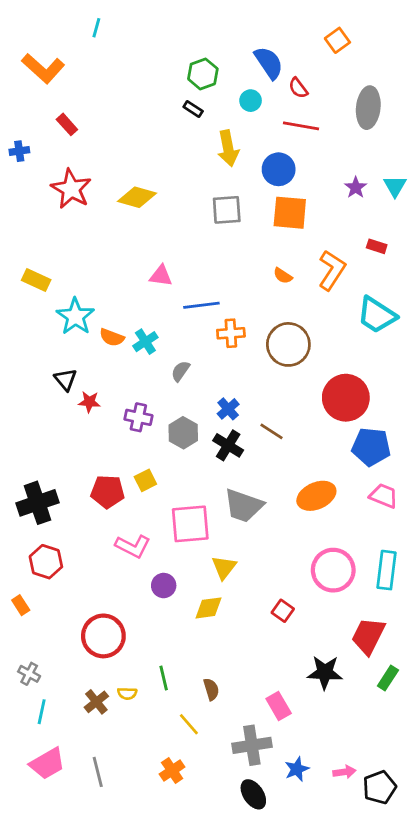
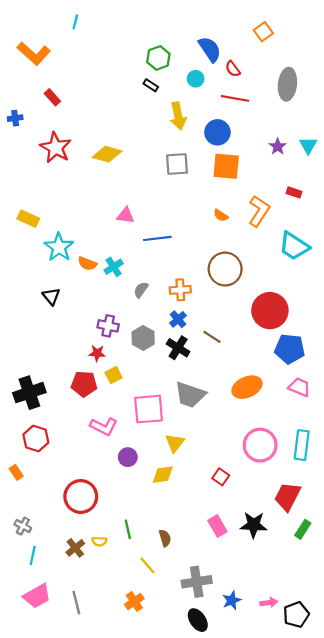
orange cross: (231, 333) -> (180, 290), moved
red star: (89, 402) -> (97, 353), moved
pink rectangle: (279, 706) -> (217, 526), moved

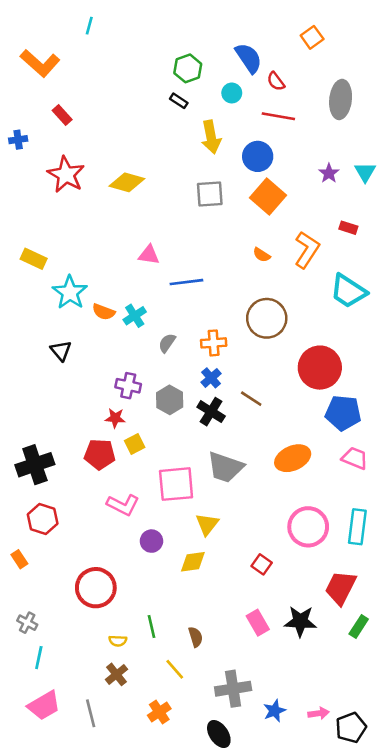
orange square: (226, 166) -> (268, 197), turned 36
brown cross: (75, 548) -> (117, 674), moved
black ellipse: (198, 620) -> (219, 734), moved

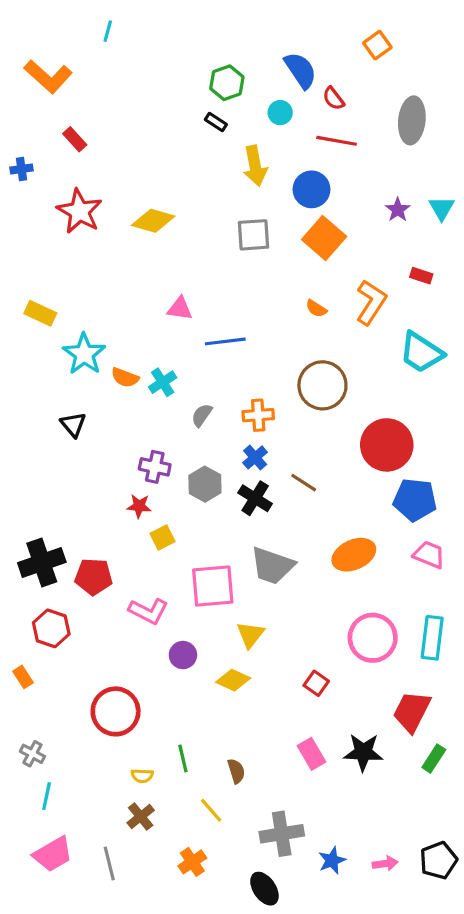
red pentagon: (100, 454) -> (94, 577), moved
yellow diamond: (193, 562) -> (233, 680), turned 32
black pentagon: (351, 728) -> (438, 860), moved

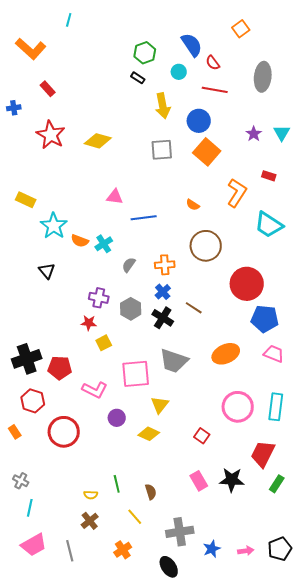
orange semicircle: (316, 309) -> (193, 205), moved
red circle: (116, 711) -> (64, 432), moved

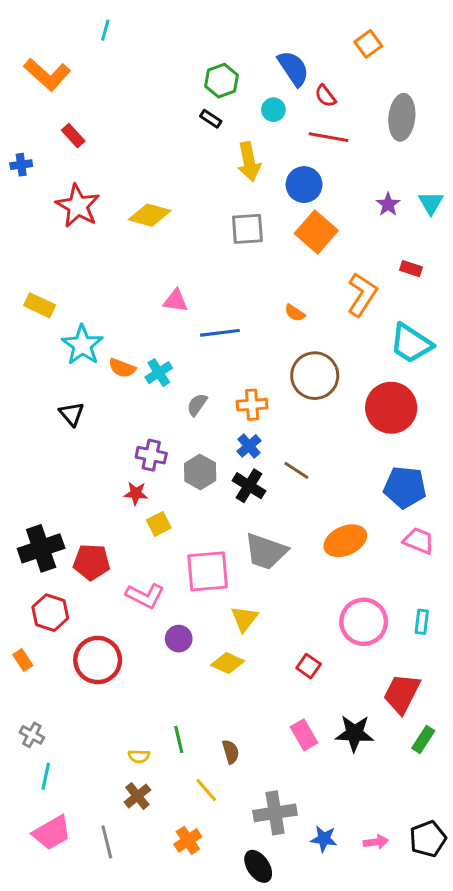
red circle: (247, 284) -> (391, 408), moved
cyan rectangle: (276, 407) -> (422, 622), size x0.6
blue star: (212, 549) -> (324, 839), turned 30

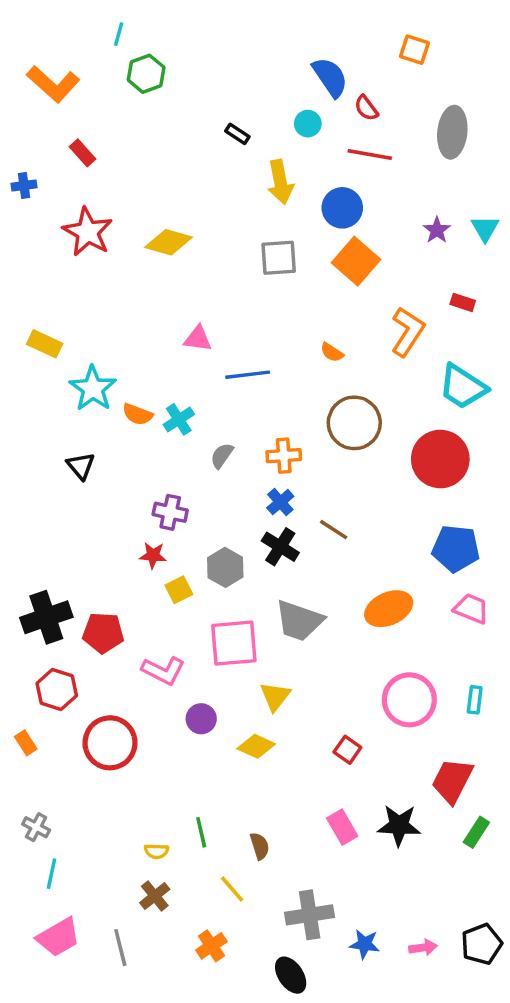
orange square: (368, 44) -> (414, 50), turned -36
green hexagon: (221, 81) -> (146, 74), moved
gray hexagon: (200, 472) -> (225, 567), moved

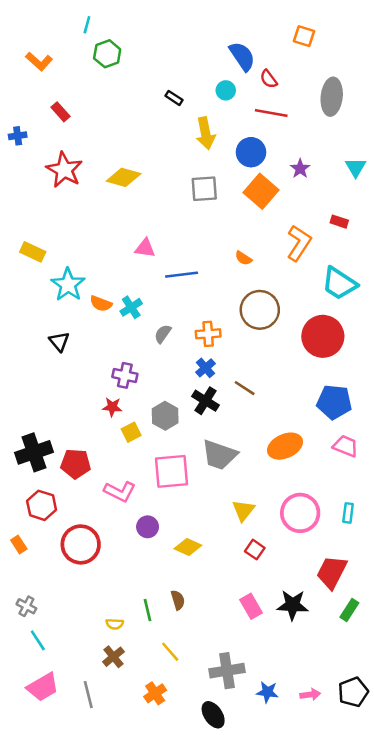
orange L-shape: (53, 84) -> (39, 61), size x0.7
purple star: (437, 230) -> (300, 169), moved
yellow triangle: (275, 696) -> (243, 510), moved
brown semicircle: (260, 846) -> (178, 600), moved
cyan line: (52, 874) -> (38, 640), turned -45

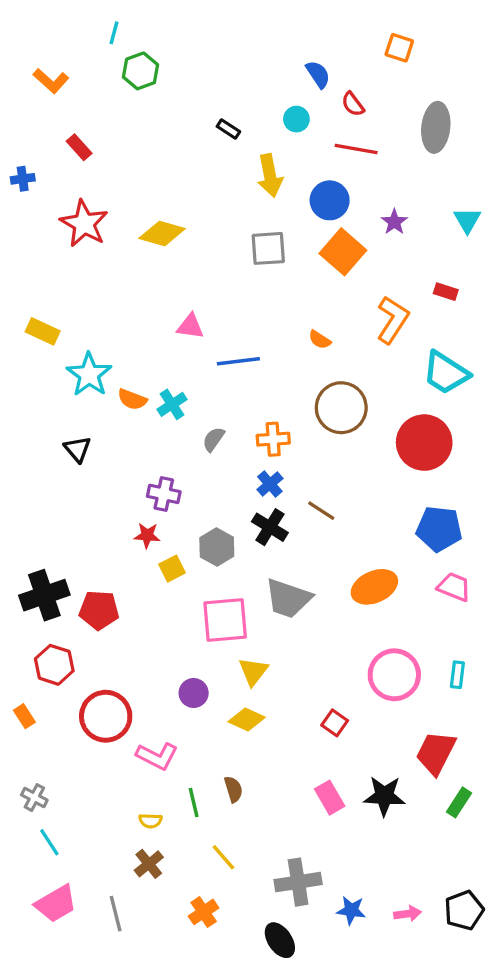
blue semicircle: (242, 56) -> (318, 74), size x0.7
pink L-shape: (120, 491) -> (157, 756), moved
yellow triangle: (243, 510) -> (253, 671), moved

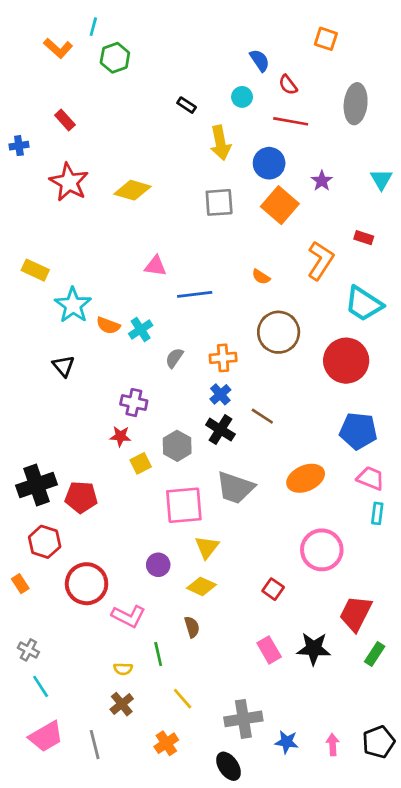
orange L-shape: (51, 81) -> (58, 48), moved
cyan rectangle: (457, 675) -> (377, 513), moved
brown semicircle: (233, 789) -> (192, 627), moved
pink arrow: (408, 914) -> (333, 745), turned -85

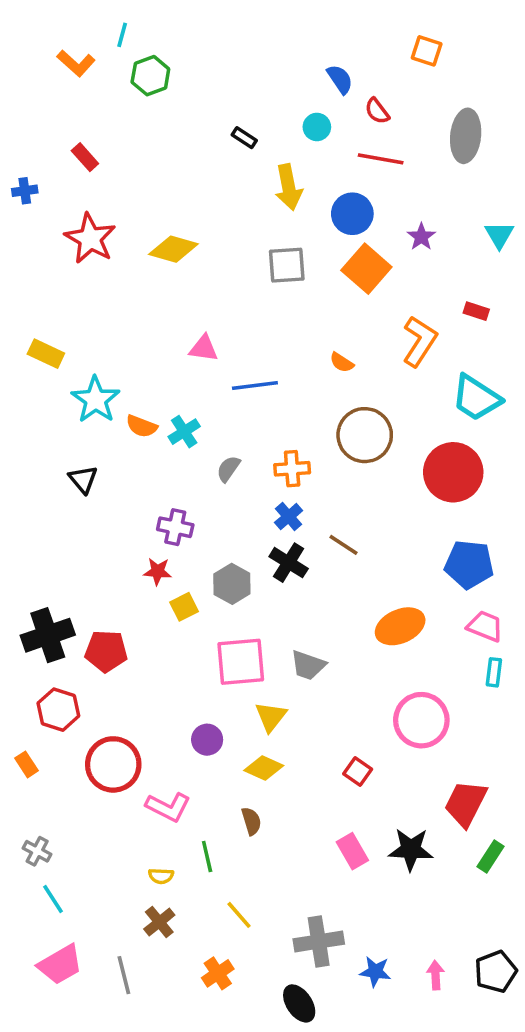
gray trapezoid: (235, 488) -> (308, 665), moved, size x0.7

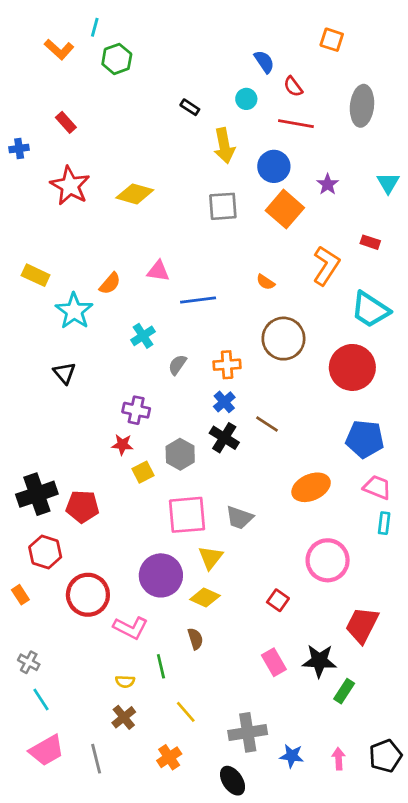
orange semicircle: (142, 426) -> (110, 283), moved, turned -70
purple circle: (207, 740) -> (161, 575), size x1.8
green rectangle: (490, 857) -> (344, 691), moved

